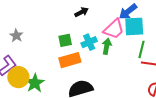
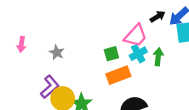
black arrow: (82, 12) -> (158, 17), moved
pink trapezoid: (114, 29) -> (136, 36), moved

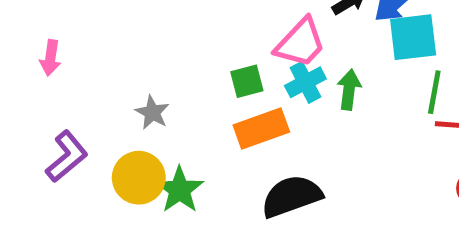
gray star: (57, 52) -> (152, 113), moved
purple L-shape: (50, 87) -> (67, 156), moved

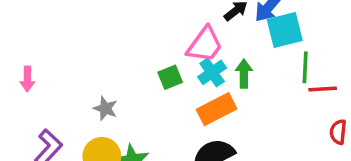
orange rectangle: (261, 129) -> (217, 109), moved

